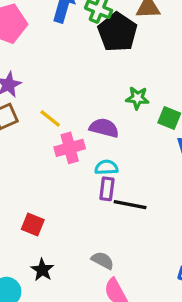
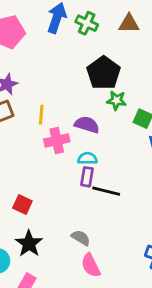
black pentagon: (117, 32) -> (104, 73), moved
yellow line: (50, 118) -> (41, 115), turned 54
black star: (42, 270) -> (29, 244), size x1.4

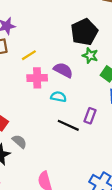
yellow line: (41, 115) -> (29, 55), turned 42
purple rectangle: (87, 177) -> (90, 116), moved
gray semicircle: (81, 238) -> (19, 141), moved

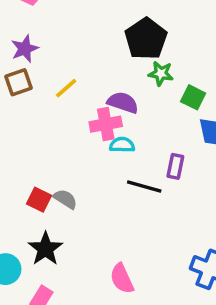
pink cross: (37, 78) -> (106, 124), moved
gray semicircle: (19, 141) -> (65, 199), moved

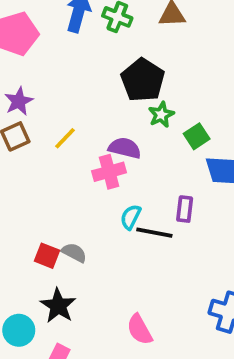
green star: (161, 73) -> (161, 115), turned -30
green square: (193, 97) -> (197, 136), turned 35
cyan semicircle: (122, 145) -> (131, 217), moved, turned -60

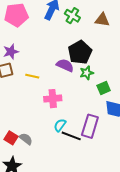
yellow line: (65, 138) -> (32, 76), turned 48
purple semicircle: (125, 148) -> (65, 65), moved
purple rectangle: (185, 209) -> (90, 126), size x1.6

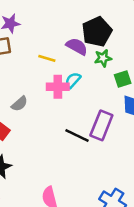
yellow line: (32, 76) -> (47, 58), moved
cyan semicircle: (60, 125) -> (73, 80), moved
gray semicircle: (26, 139) -> (20, 104), moved, turned 96

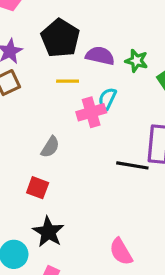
black pentagon: (97, 32) -> (60, 38), moved
green star: (103, 58) -> (136, 61), turned -30

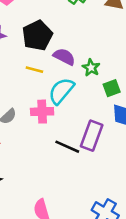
cyan semicircle: (107, 99) -> (61, 91), size x1.6
pink cross: (91, 112) -> (42, 112), moved

